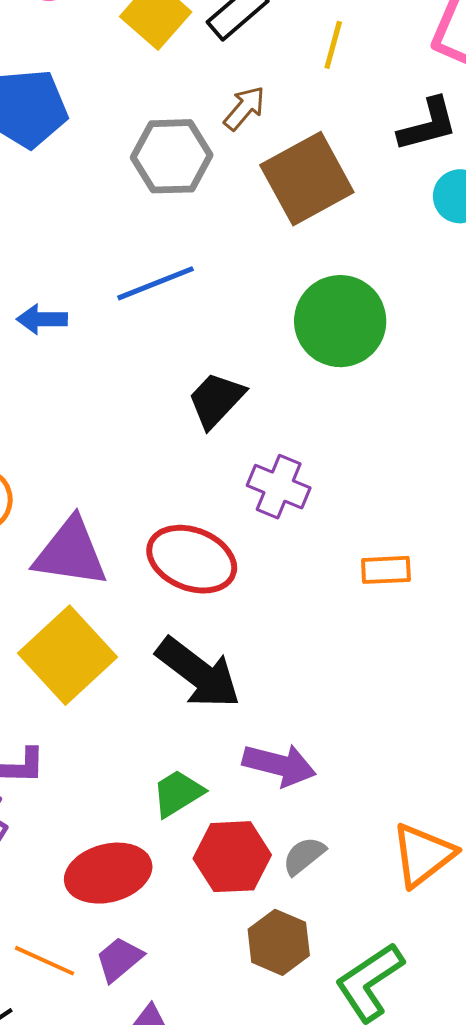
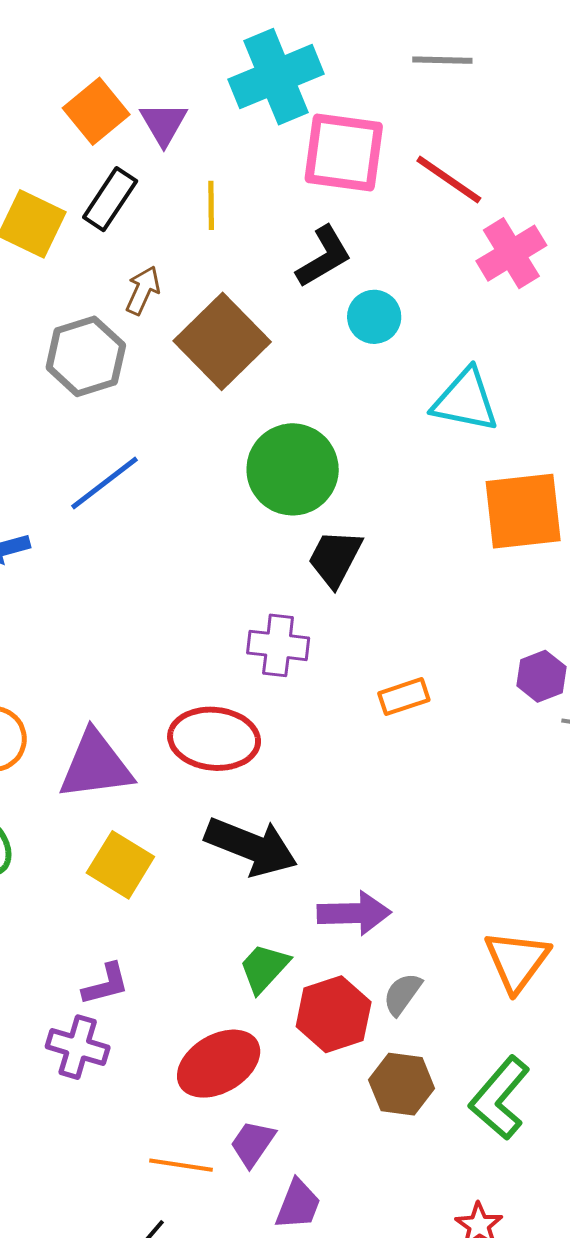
black trapezoid: (216, 400) -> (335, 558), moved
yellow square: (68, 655) -> (120, 865), size x0.7

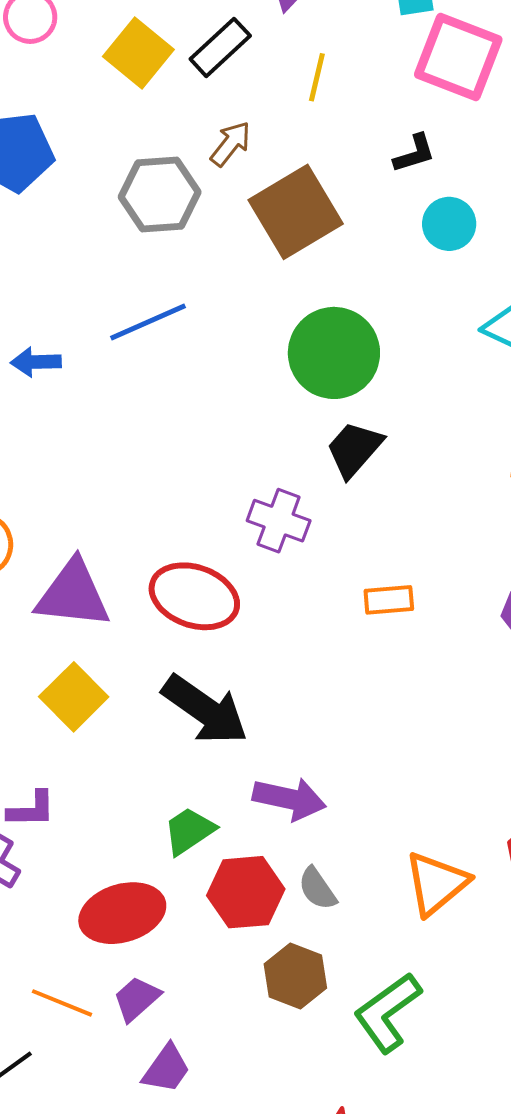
black L-shape: (324, 257) -> (414, 153), size x0.7
gray semicircle: (402, 994) -> (317, 889), turned -84

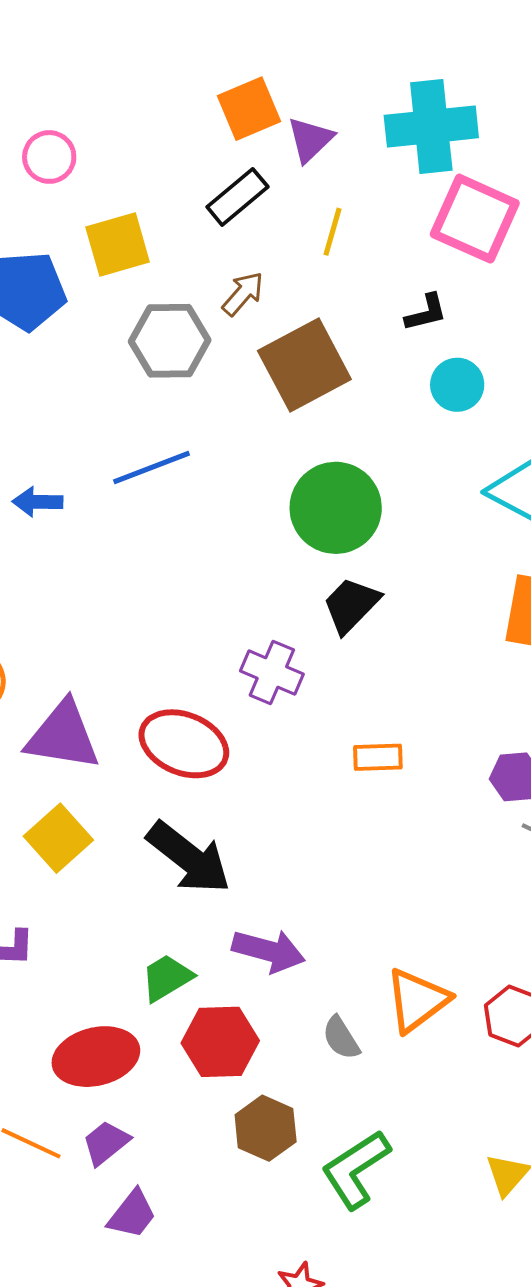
yellow square: (138, 53) -> (118, 244), moved, turned 32
orange triangle: (436, 883) -> (417, 1000), moved
gray semicircle: (317, 889) -> (341, 1038), moved

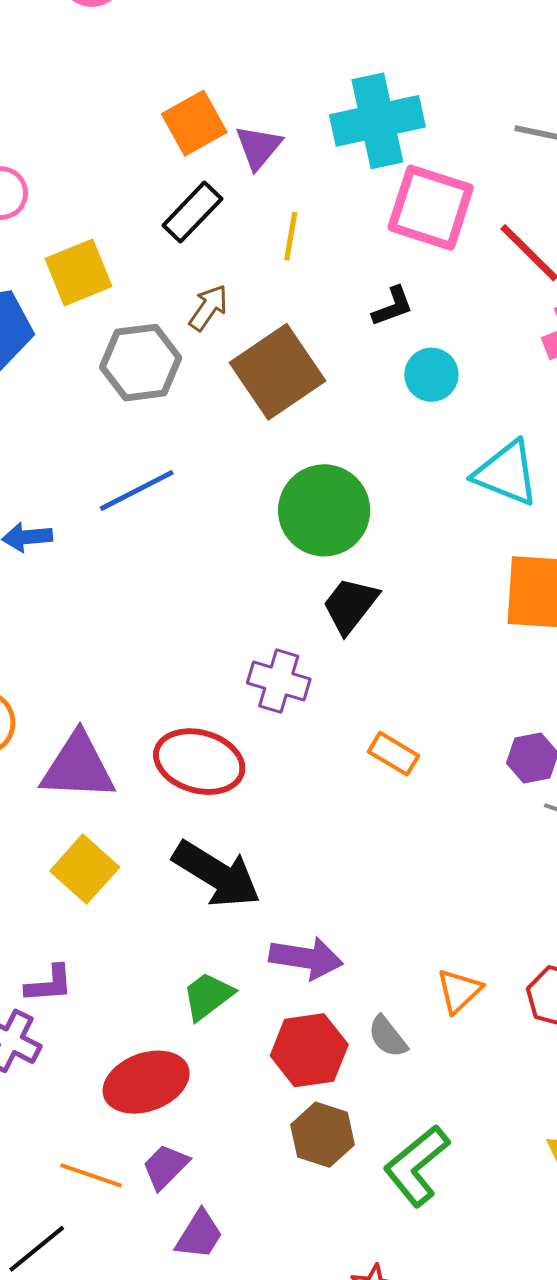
orange rectangle: (378, 757) -> (394, 754), turned 39
orange triangle: (417, 1000) -> (459, 991), size x0.7
red hexagon: (220, 1042) -> (309, 1050), moved

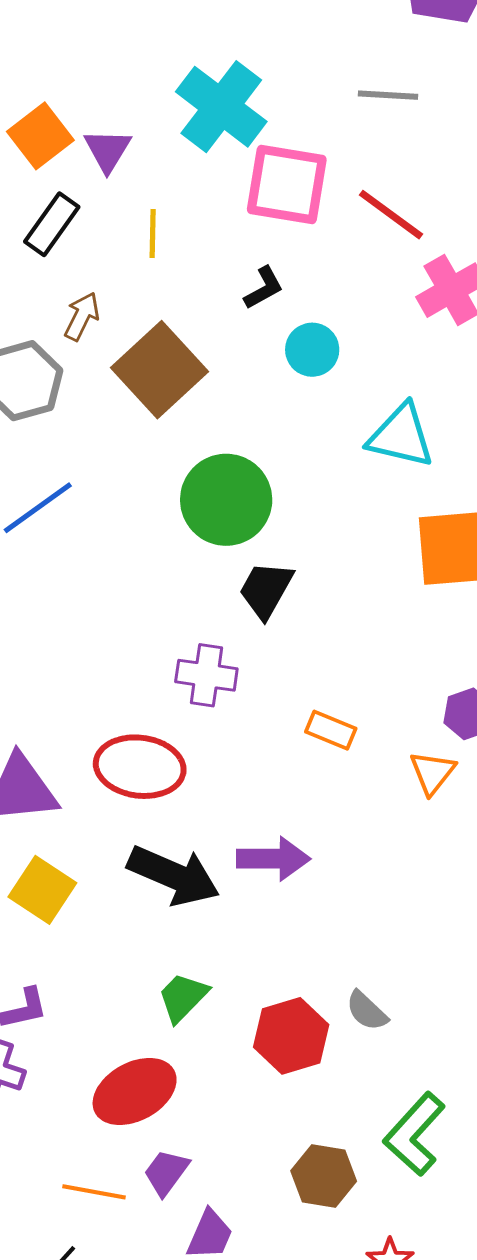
cyan cross: (377, 121) -> (221, 107), turned -32
purple arrow: (306, 958) -> (273, 859), moved
orange triangle: (459, 991) -> (432, 773), moved
brown hexagon: (323, 1135) -> (324, 1176), moved

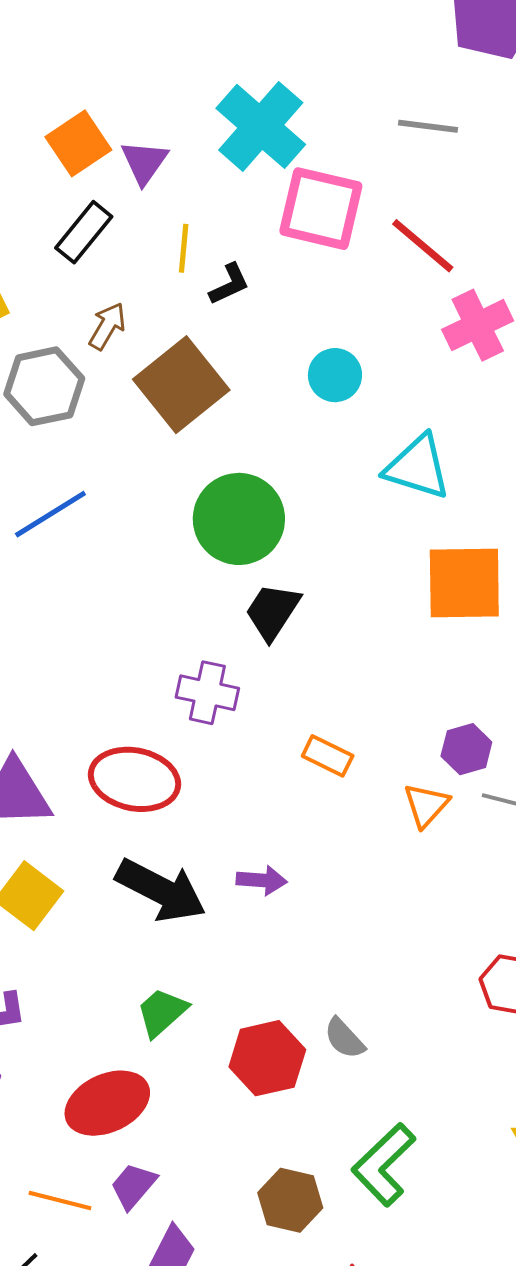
black L-shape: (264, 288) -> (229, 284), moved
purple arrow: (273, 859) -> (262, 880), size x0.7

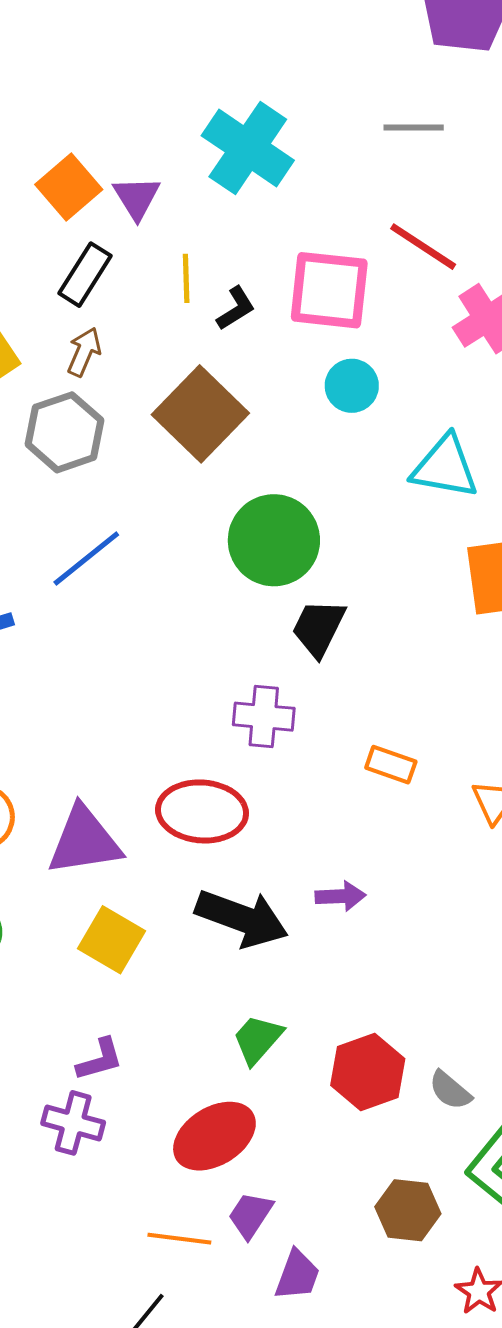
pink square: (321, 209) -> (329, 290), moved
brown arrow: (107, 326) -> (84, 352), moved
gray semicircle: (344, 1038) -> (450, 1090), moved

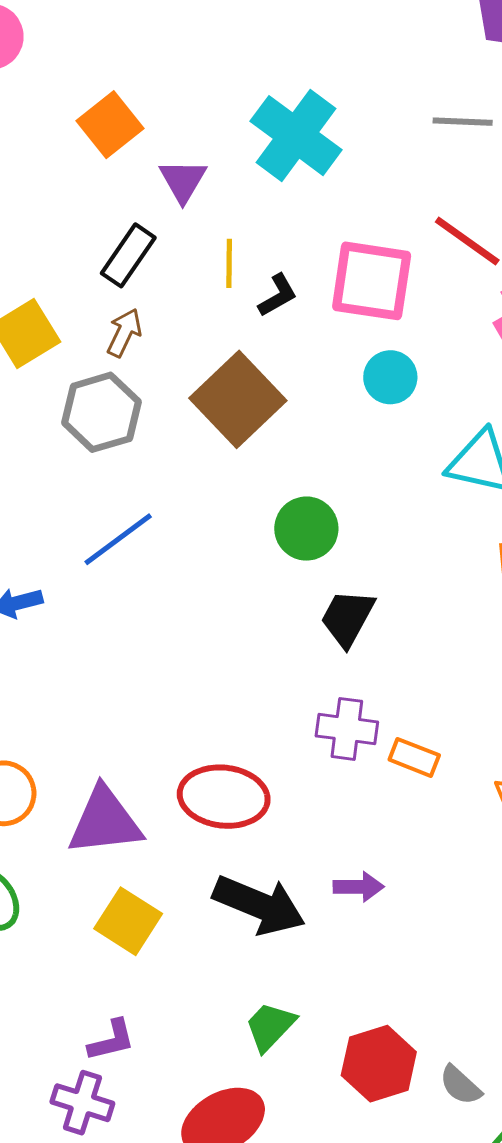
orange square: (69, 187) -> (110, 125), moved
green circle: (274, 540) -> (306, 529), size x0.7
purple cross: (264, 717) -> (347, 729), moved

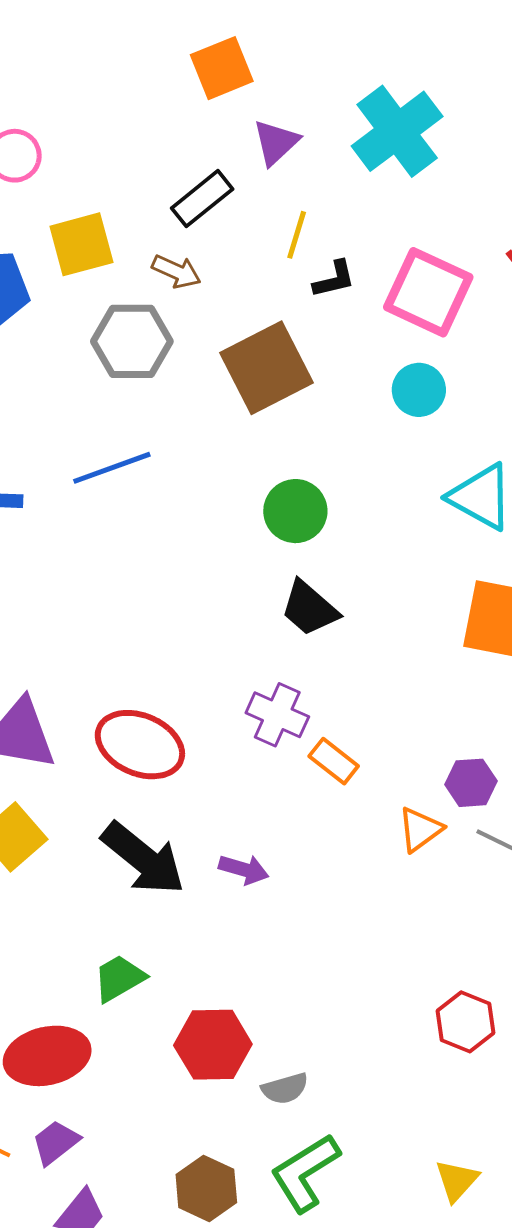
brown arrow: (124, 333) -> (176, 271), turned 72
black trapezoid: (347, 618) -> (309, 608), turned -94
gray semicircle: (460, 1085) -> (285, 1089), turned -75

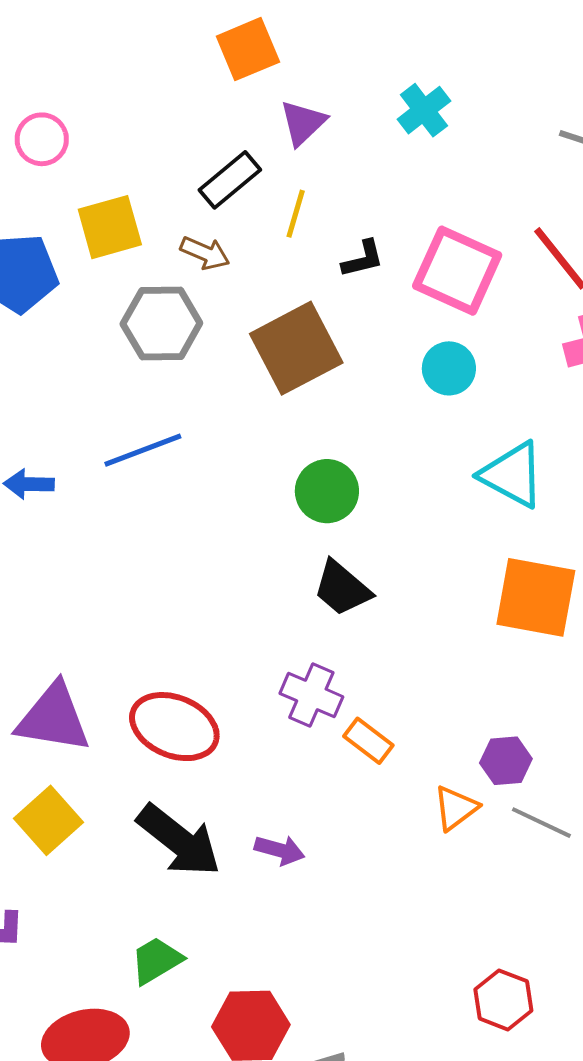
cyan cross: (397, 131) -> (424, 110), size x0.6
yellow line: (297, 235) -> (296, 214), moved

